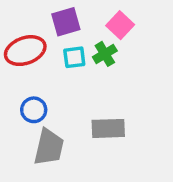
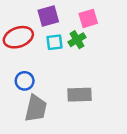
pink square: (120, 25) -> (88, 18), turned 30

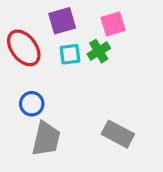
red ellipse: (18, 37) -> (24, 48), turned 72
gray rectangle: (80, 95) -> (118, 134), moved, turned 30

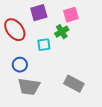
cyan square: (70, 54) -> (44, 45), moved
gray trapezoid: (46, 139) -> (29, 87), turned 85

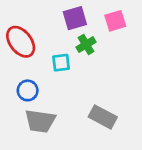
purple square: (39, 13) -> (75, 18), moved
pink square: (71, 15) -> (115, 21), moved

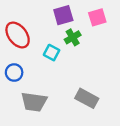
cyan square: (61, 63) -> (52, 53), turned 35
blue circle: (28, 90) -> (14, 73), moved

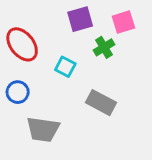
green cross: (73, 37) -> (104, 47), moved
gray rectangle: (87, 98) -> (101, 103), moved

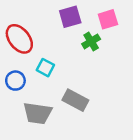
cyan square: (65, 67) -> (45, 68), moved
gray rectangle: (101, 103) -> (75, 100), moved

